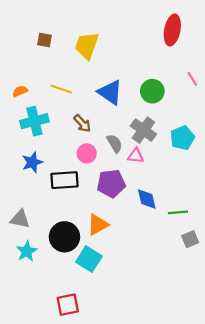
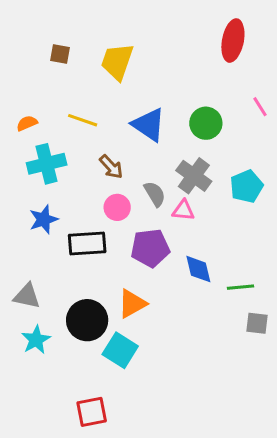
gray square: (190, 239) -> (257, 323), turned 30

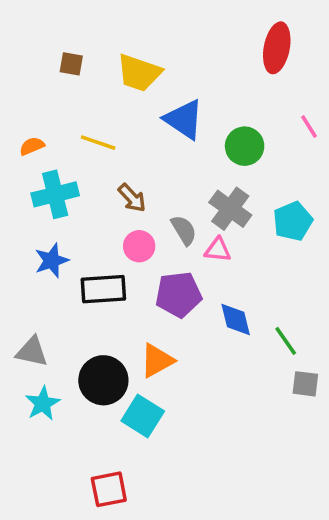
yellow trapezoid: (117, 62) -> (139, 73), turned -90
blue triangle: (149, 125) -> (184, 119), moved
green line: (240, 287) -> (286, 341), turned 60

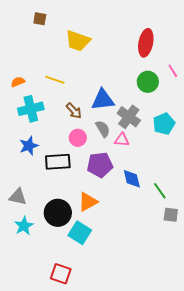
red ellipse: (277, 48) -> (146, 43), moved
brown square: (71, 64) -> (40, 19), moved
blue triangle: (184, 119) -> (103, 100), moved, turned -40
green circle: (245, 146) -> (148, 82), moved
red square: (109, 489) -> (61, 274), turned 30

